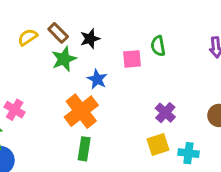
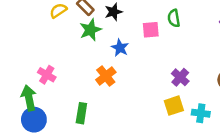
orange cross: (81, 111) -> (106, 76), size x0.7
green rectangle: (84, 149) -> (81, 113), moved

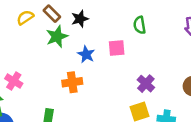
pink square: (151, 30) -> (117, 48), moved
orange cross: (106, 76) -> (72, 82), turned 30

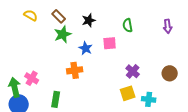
yellow semicircle: (25, 17) -> (31, 15), moved, turned 64
black star: (80, 19) -> (89, 20), moved
pink cross: (14, 81) -> (32, 78), moved

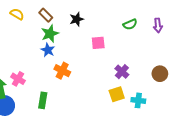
green semicircle: (128, 25) -> (130, 24), moved, turned -104
blue star: (86, 48) -> (48, 50), moved
orange cross: (75, 70) -> (62, 71), turned 35

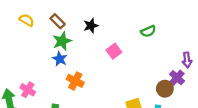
purple arrow: (158, 25) -> (187, 60), moved
pink square: (98, 43) -> (114, 51), turned -32
purple cross: (122, 72) -> (177, 78), moved
brown circle: (160, 74) -> (165, 89), moved

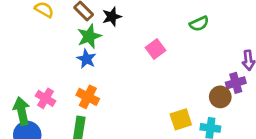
black star: (91, 26) -> (112, 17), moved
purple cross: (177, 78) -> (236, 83), turned 32
orange cross: (75, 81) -> (88, 97), moved

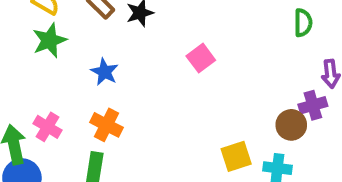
green semicircle: (199, 24) -> (303, 23), moved, turned -66
green star: (89, 36) -> (49, 40), moved

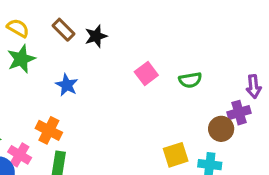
green semicircle: (303, 23) -> (190, 80), moved, turned 80
orange cross: (106, 125) -> (49, 130), moved
pink cross: (47, 127) -> (20, 155), moved

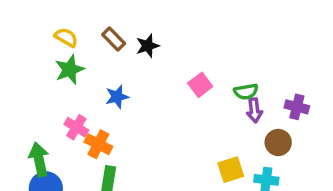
blue star: (67, 85) -> (117, 97), turned 30
purple arrow: (254, 87) -> (254, 110), moved
purple cross: (239, 113) -> (297, 107), moved, turned 30
pink cross: (20, 155) -> (76, 127), moved

